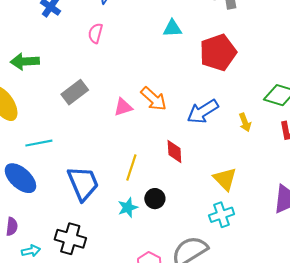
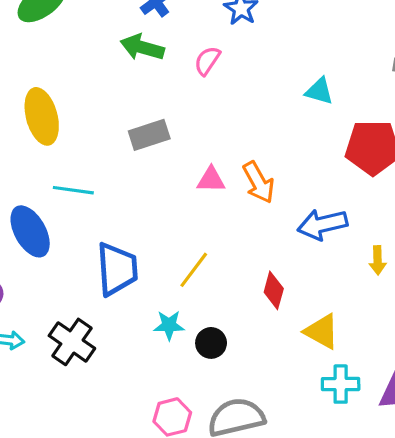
green arrow: (25, 61) -> (142, 47), moved
red diamond: (174, 152) -> (274, 290), moved
yellow triangle: (225, 179) -> (322, 331), turned -35
black circle: (155, 199) -> (211, 343), moved
cyan cross: (222, 215) -> (341, 384), moved

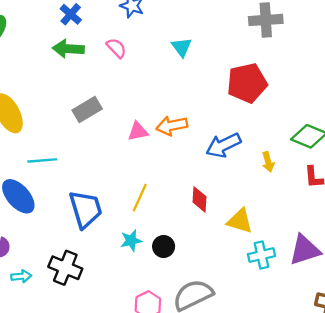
pink semicircle: (207, 61) -> (116, 48), turned 115
cyan triangle: (319, 91) -> (182, 47), moved, turned 50
orange arrow: (259, 182) -> (172, 126), turned 120

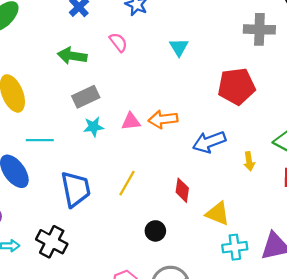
green arrow: (68, 49) -> (72, 56), moved
cyan star: (131, 241) -> (93, 127), moved
black circle: (164, 246) -> (155, 231), moved

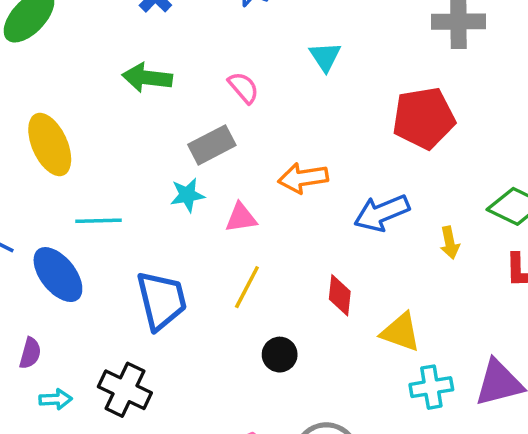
pink semicircle: (118, 42) -> (243, 88), moved
gray rectangle: (86, 97) -> (212, 145), moved
pink triangle: (131, 122) -> (241, 218), moved
black circle: (155, 231) -> (280, 355), moved

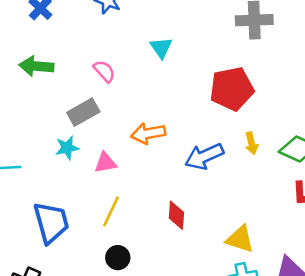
yellow arrow: (450, 243) -> (251, 143), moved
yellow triangle: (401, 332) -> (240, 239), moved
black circle: (280, 355) -> (118, 258), moved

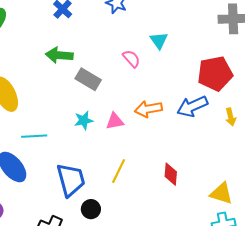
pink semicircle: (104, 71) -> (131, 59), moved
gray rectangle: (83, 112) -> (88, 79), moved, turned 60
blue arrow: (204, 156) -> (192, 106), moved
pink triangle: (105, 163) -> (115, 121), moved
black circle: (118, 258) -> (91, 209), moved

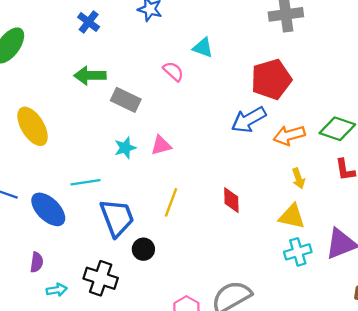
cyan triangle: (159, 41) -> (203, 48), turned -30
orange arrow: (148, 109) -> (289, 135), moved
yellow arrow: (231, 117) -> (298, 178), moved
cyan line: (34, 136) -> (85, 182), moved

